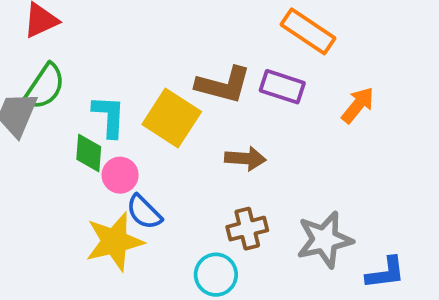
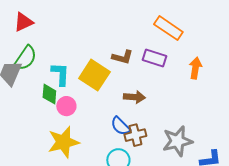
brown L-shape: (223, 85) -> (122, 57), size x0.7
orange arrow: (358, 105) -> (195, 68), turned -30
blue semicircle: (144, 212) -> (120, 126), moved

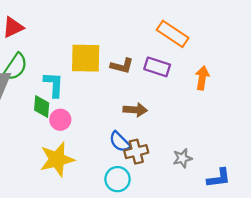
yellow square: (94, 75) -> (86, 58), moved, turned -32
gray star: (177, 141) -> (182, 158), size x0.6

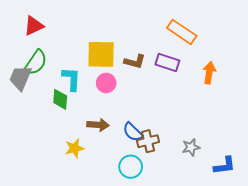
brown arrow: (135, 110) -> (98, 125), moved
pink circle: (60, 120) -> (106, 83), moved
yellow star: (57, 159) -> (75, 148), size x0.6

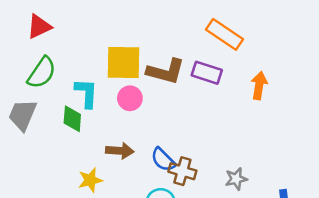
brown L-shape: (135, 62) -> (166, 71), size x1.4
gray trapezoid: (20, 78) -> (22, 115), moved
brown cross: (148, 141) -> (182, 171), turned 30

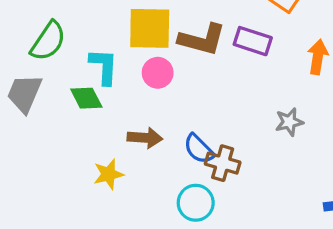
green diamond: (72, 119) -> (86, 98), turned -32
gray star: (236, 179) -> (289, 122), moved

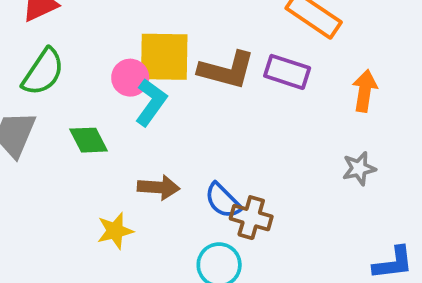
cyan L-shape: (104, 66) -> (151, 102), moved, turned 33
pink circle: (158, 73) -> (130, 78), moved
gray star: (289, 122) -> (359, 168), moved

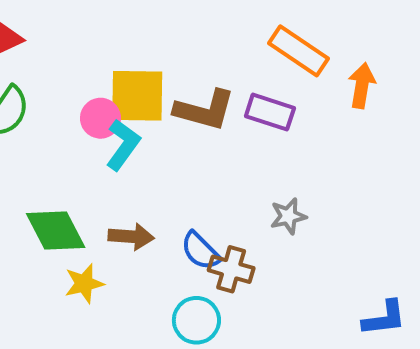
orange arrow: (365, 91) -> (362, 86), moved
green diamond: (89, 140) -> (56, 230), moved, size x1.4
gray star: (359, 168) -> (288, 216), moved

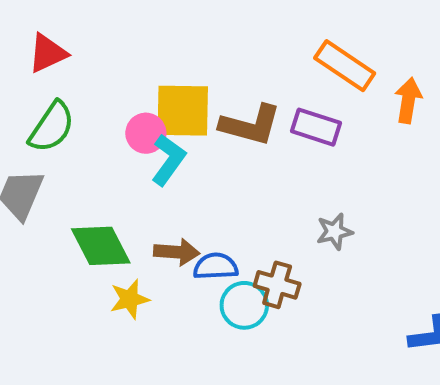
blue semicircle: (201, 251) -> (216, 266), moved, turned 132
cyan circle: (196, 320) -> (244, 305), moved

